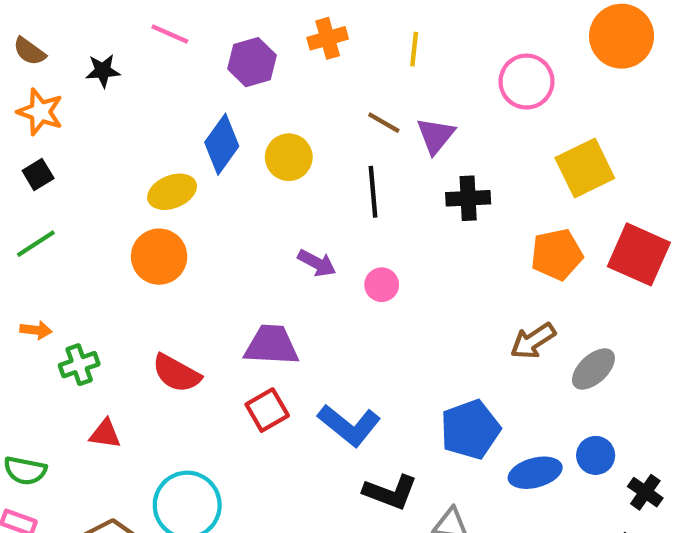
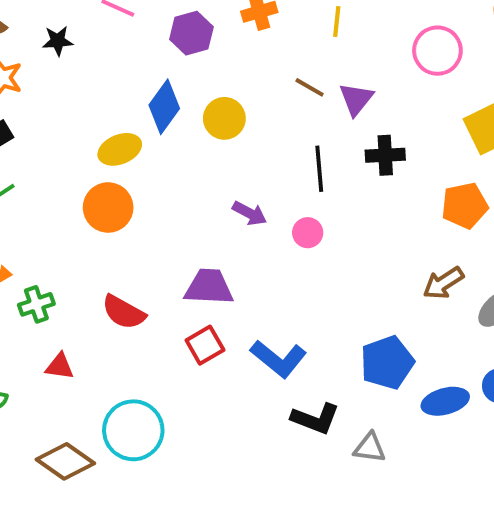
black line: (373, 192) -> (319, 169), moved

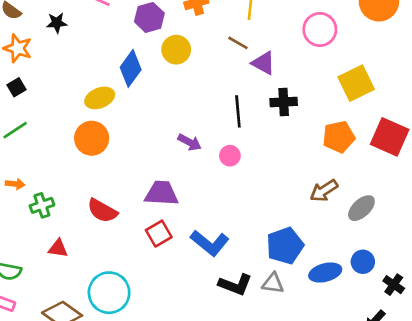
brown line: (310, 87) -> (238, 43), moved
purple triangle: (356, 99) -> (263, 63), turned -40
yellow circle: (224, 118) -> (176, 50), moved
gray triangle: (370, 448) -> (273, 283), moved

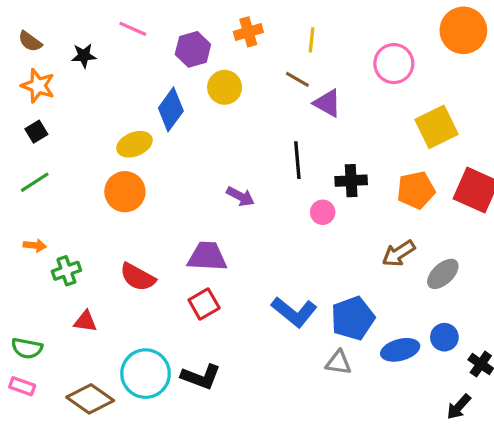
black cross: (284, 102) -> (351, 181), moved
pink circle: (230, 156) -> (323, 212), moved
blue L-shape: (210, 243) -> (294, 312), moved
black L-shape: (235, 285) -> (201, 377), moved

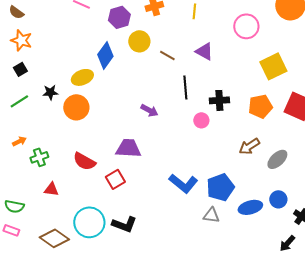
black star: (84, 56) -> (50, 92), moved
brown line: (297, 79) -> (167, 55), moved
orange arrow: (35, 245) -> (19, 141), turned -32
red square: (204, 304) -> (115, 179), moved

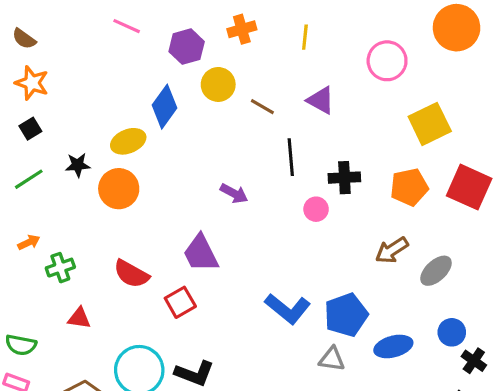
purple trapezoid: (128, 148) -> (201, 253), turned -120
blue circle: (278, 199) -> (452, 332), moved

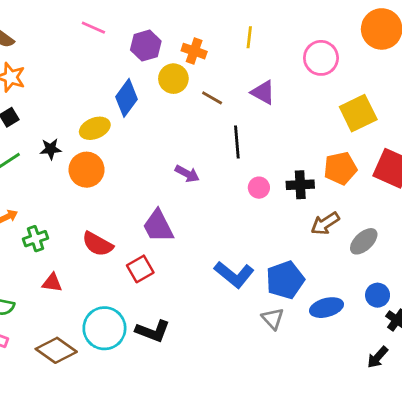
orange cross: (242, 29) -> (194, 51), moved, turned 35
black cross: (344, 178) -> (300, 185), moved
gray triangle: (332, 359) -> (273, 319), turned 40

